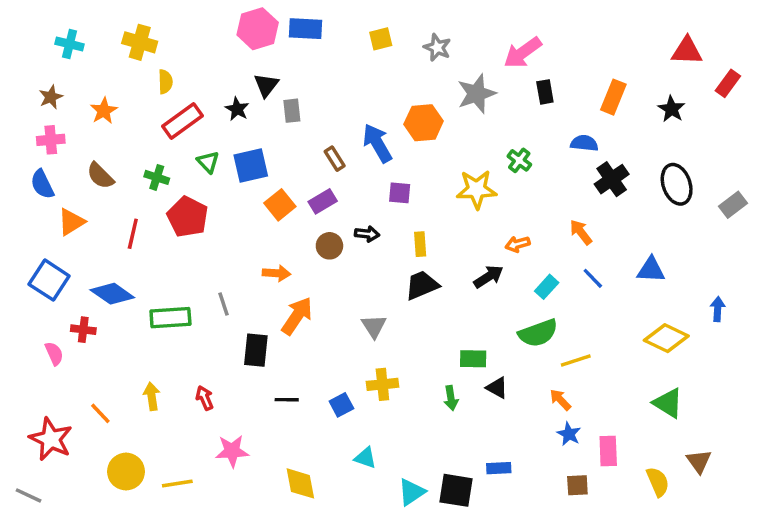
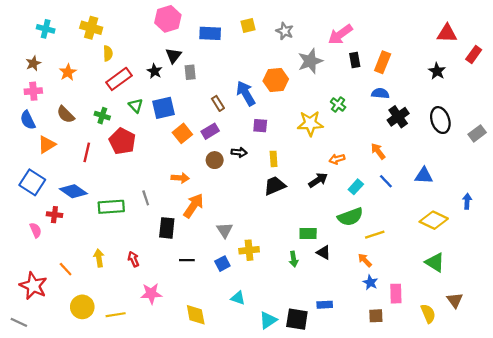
blue rectangle: (306, 29) -> (210, 33), moved
orange rectangle: (613, 97) -> (383, 62), moved
gray triangle: (374, 326) -> (225, 230), moved

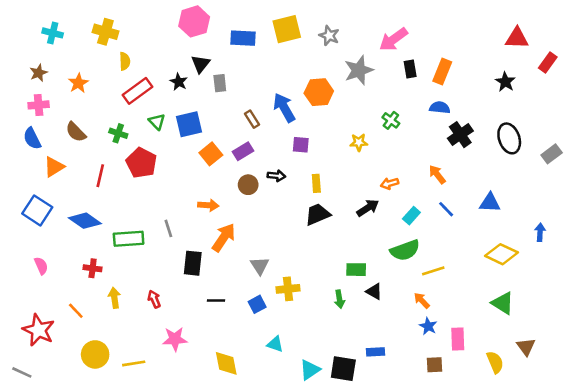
yellow square: (248, 26) -> (287, 29), size x1.6
yellow star: (310, 123) -> (359, 142), size x0.6
red cross: (54, 215) -> (93, 268), moved

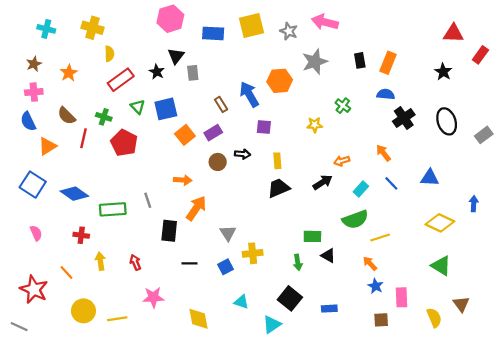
pink arrow: (393, 39) -> (325, 22), moved, turned 50
red line: (100, 176) -> (83, 138), moved
black square: (343, 369) -> (290, 298), moved, turned 30

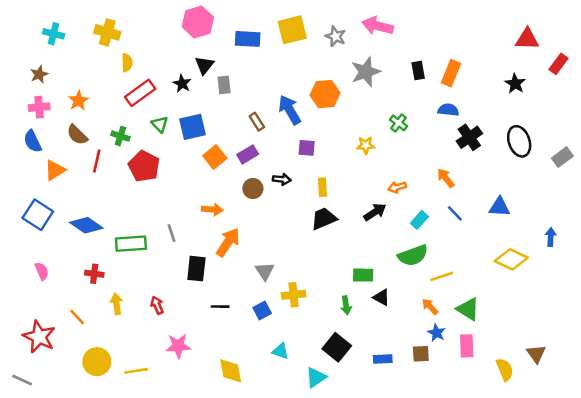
orange star: (69, 73) -> (78, 101), moved
green triangle: (441, 266) -> (468, 309), moved
brown square: (381, 320) -> (421, 354), moved

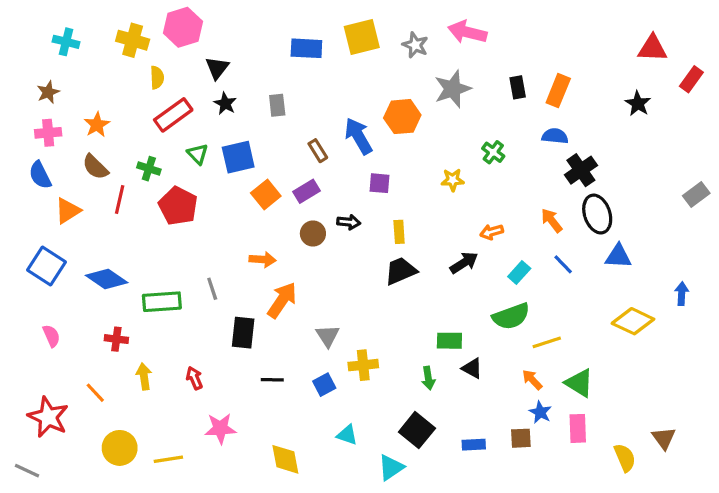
pink hexagon: (198, 22) -> (183, 27), moved
black triangle: (204, 65) -> (217, 68), moved
black ellipse: (519, 141) -> (597, 214), moved

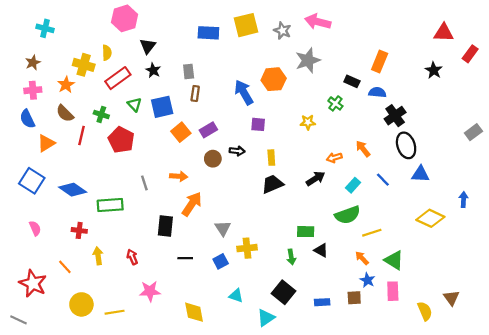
yellow cross: (133, 40) -> (84, 65), moved
black rectangle: (518, 87) -> (352, 81), moved, turned -56
brown rectangle: (318, 151) -> (195, 94), moved, turned 40
orange arrow: (552, 221) -> (363, 149), moved
gray line: (212, 289) -> (144, 183), moved

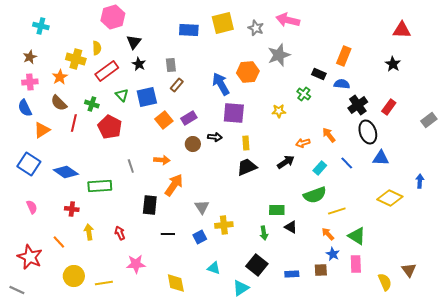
red rectangle: (470, 54) -> (389, 107), moved
brown rectangle: (195, 94) -> (177, 85), turned 32
purple square: (258, 124) -> (234, 113), size x1.6

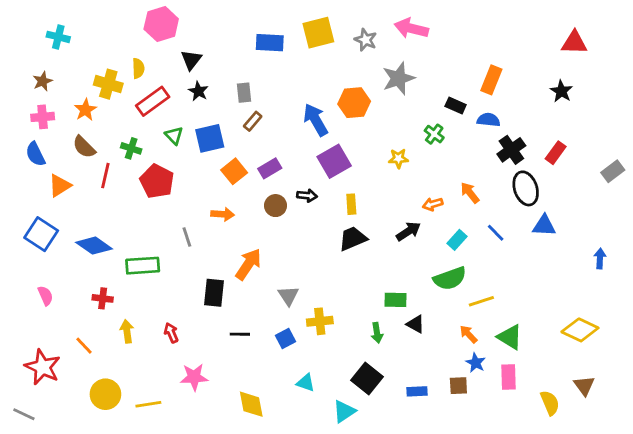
purple square: (234, 113) -> (334, 161), turned -35
orange arrow: (162, 160) -> (223, 214), moved
yellow diamond: (390, 198) -> (580, 330), moved

